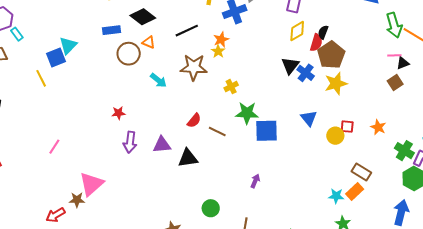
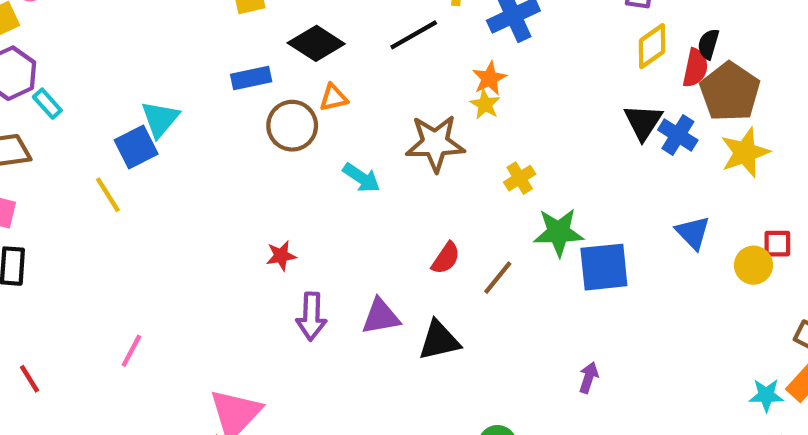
black line: (187, 31) -> (414, 35), moved
orange triangle: (149, 42) -> (333, 98), turned -32
brown line: (217, 132) -> (498, 278), turned -72
pink line: (54, 147) -> (131, 351), moved

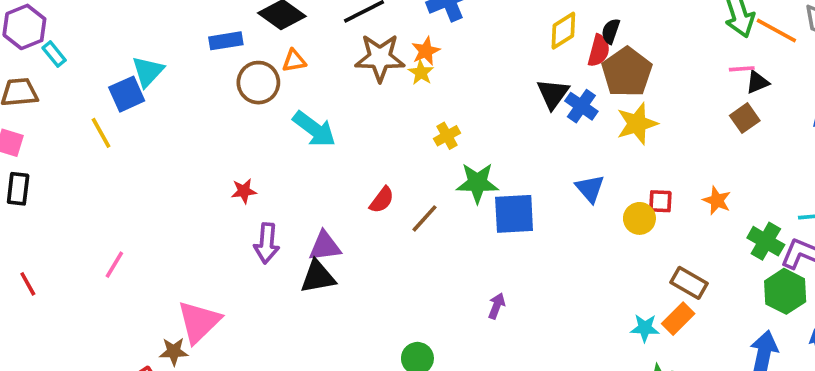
brown star: (435, 143) -> (380, 58), moved
cyan arrow: (361, 178) -> (314, 129), size x1.4
black triangle: (439, 340) -> (318, 277), moved

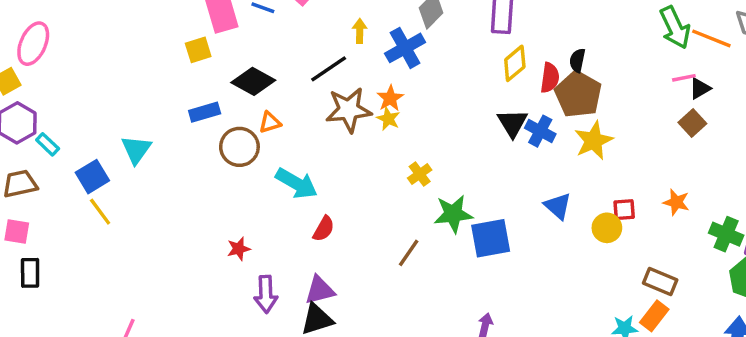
black semicircle: (611, 31) -> (577, 60), moved
blue square: (127, 94) -> (92, 177), moved
red semicircle: (382, 200) -> (324, 229), moved

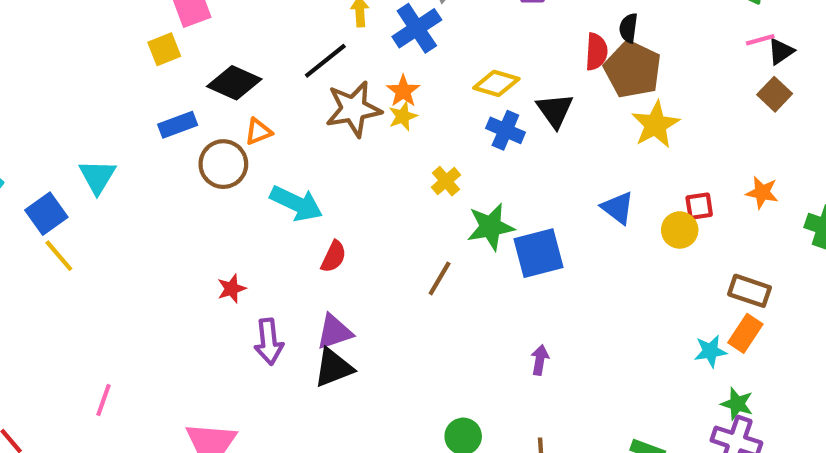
yellow diamond: (515, 63) -> (496, 83), moved, turned 60
yellow star: (388, 119) -> (403, 116), turned 30
blue cross: (540, 131) -> (505, 130), moved

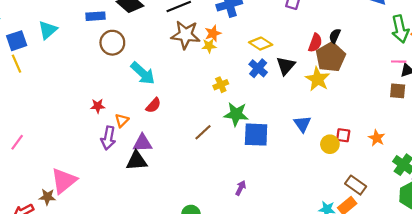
brown square: (775, 94) -> (398, 91), turned 35
yellow star: (656, 125) -> (318, 79), moved, turned -30
orange triangle: (258, 132) -> (122, 120), moved, turned -40

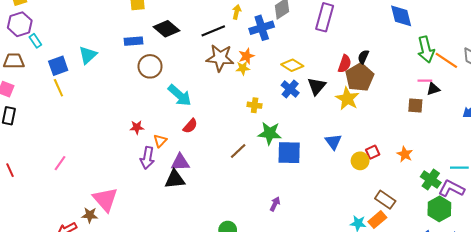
yellow cross: (221, 85) -> (255, 105), turned 32
brown square: (398, 91) -> (415, 105), moved
red square: (343, 135) -> (373, 152), turned -32
pink triangle: (64, 181) -> (105, 199), turned -32

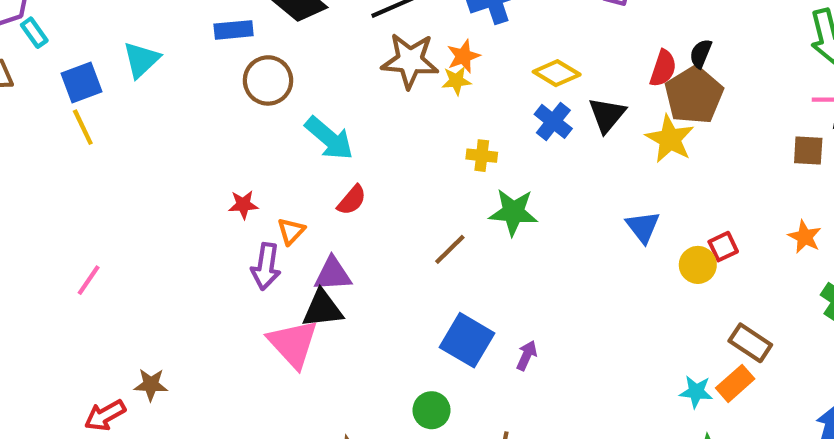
blue square: (289, 153) -> (467, 340), moved, turned 30
orange star: (405, 154) -> (805, 237), moved
pink triangle: (105, 199) -> (293, 344), moved

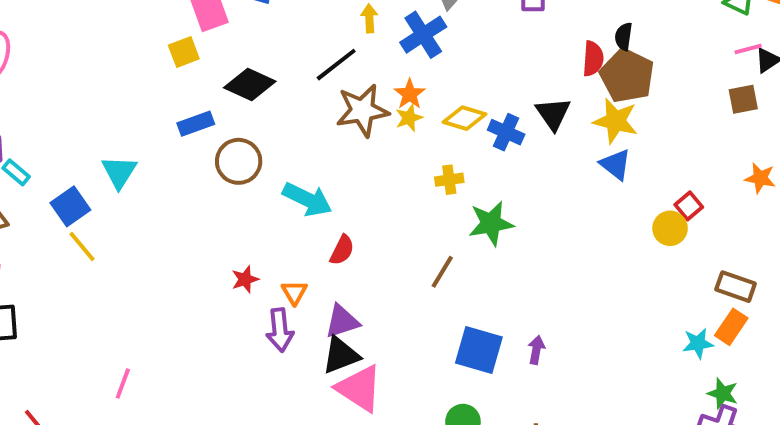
yellow diamond: (557, 73) -> (464, 118), moved
blue triangle: (643, 227) -> (616, 165), moved
pink triangle: (293, 344) -> (359, 388), moved

